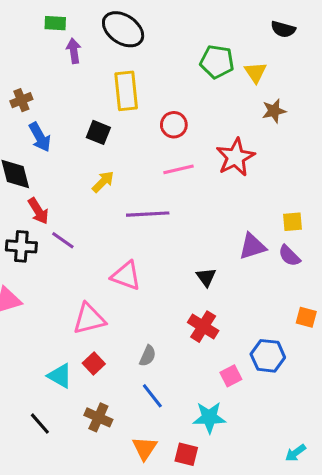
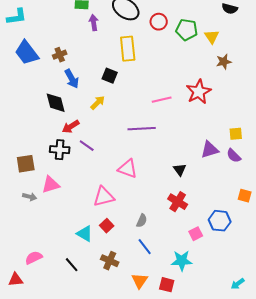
red circle: (174, 125) -> (159, 22), moved
yellow arrow: (103, 182) -> (98, 103), moved
red arrow: (38, 211) -> (71, 127), turned 90

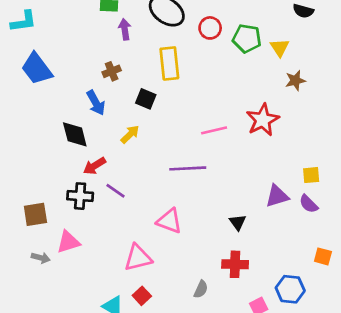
brown cross: (60, 55) -> (112, 71), moved
red cross: (178, 202) -> (235, 264), turned -30
gray semicircle: (142, 221) -> (201, 289), moved

